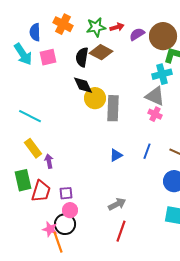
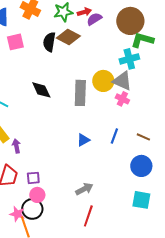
purple semicircle: (137, 34) -> (94, 19), moved
black diamond: (83, 85) -> (41, 90), moved
yellow circle: (95, 98) -> (103, 81), moved

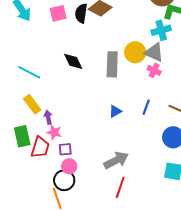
pink square: (15, 42) -> (58, 13), moved
gray arrow: (84, 189) -> (116, 160), size x1.4
pink star: (17, 214) -> (54, 132), moved

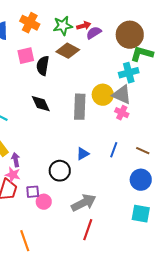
black semicircle: (81, 13) -> (43, 66), moved
pink star: (54, 132) -> (13, 175), moved
pink circle: (69, 166) -> (44, 202), moved
black circle: (64, 180) -> (60, 171), moved

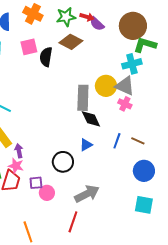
red arrow: (84, 26) -> (87, 17), turned 32
purple semicircle: (94, 33) -> (97, 24), turned -105
black diamond: (41, 104) -> (91, 119), moved
brown line: (143, 151) -> (138, 141), moved
red line: (88, 230) -> (73, 222), moved

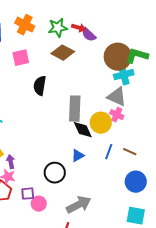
brown circle: (133, 26) -> (118, 57), moved
black semicircle: (46, 57) -> (40, 86), moved
yellow circle: (106, 86) -> (101, 123), moved

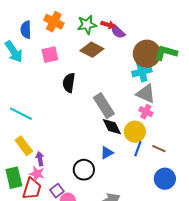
cyan cross: (124, 75) -> (142, 72), moved
gray rectangle: (75, 109) -> (104, 106), turned -35
yellow circle: (101, 123) -> (135, 132), moved
purple square: (28, 194) -> (57, 191), turned -32

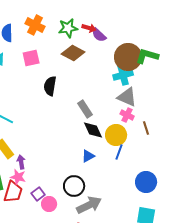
gray rectangle: (104, 106) -> (85, 109), size x0.7
brown line: (159, 149) -> (146, 128), moved, turned 48
black circle: (84, 170) -> (74, 186), moved

